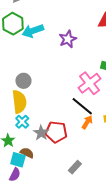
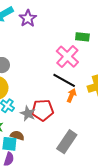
purple star: (68, 39) -> (28, 18), moved
gray rectangle: (75, 167) -> (67, 142), size x1.6

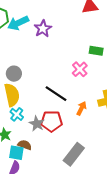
pink cross: (67, 57) -> (80, 69), size x0.7
black line: (64, 80) -> (56, 94), moved

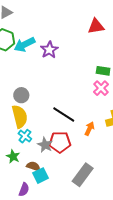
pink cross: (80, 69) -> (101, 88), moved
cyan square: (16, 153) -> (40, 176), moved, turned -35

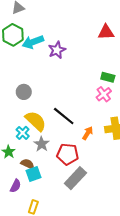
yellow semicircle: (20, 117) -> (36, 121), moved, turned -40
red pentagon: (60, 142) -> (68, 154), moved

